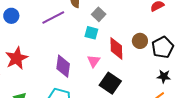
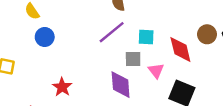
gray square: (99, 14) -> (133, 59), moved, turned -32
purple line: (53, 17) -> (112, 32), moved
red star: (17, 58) -> (62, 87), size x0.7

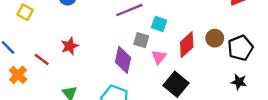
red diamond: (180, 50) -> (187, 45), turned 44

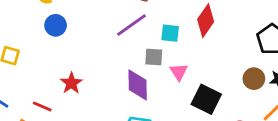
brown circle: (215, 38) -> (254, 79), moved
red diamond: (187, 45) -> (206, 21), moved

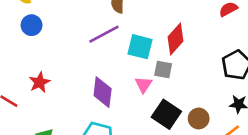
cyan square: (170, 33) -> (140, 47), size x1.4
gray square: (154, 57) -> (163, 69), moved
brown circle: (254, 79) -> (199, 119), moved

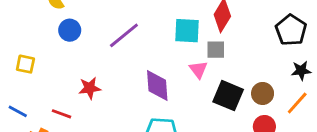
purple line: (104, 34) -> (124, 35), moved
red star: (40, 82) -> (90, 88), turned 30

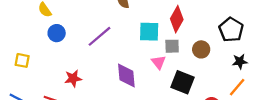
brown circle: (263, 93) -> (201, 49), moved

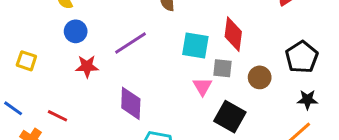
red diamond: (177, 19) -> (233, 34), turned -30
purple diamond: (126, 75) -> (131, 103), moved
red star: (73, 78) -> (87, 66), moved

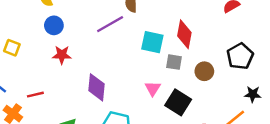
purple line: (130, 43) -> (110, 24), moved
pink triangle: (202, 87) -> (153, 88), moved
black star: (307, 100) -> (253, 94), moved
red line: (58, 116) -> (35, 95), turned -42

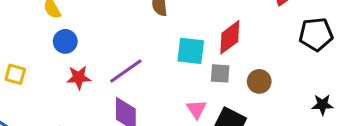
purple line: (110, 24) -> (126, 71), moved
red diamond: (184, 34) -> (230, 37), turned 48
black pentagon: (240, 56) -> (316, 34), moved, turned 30

